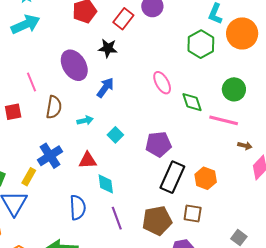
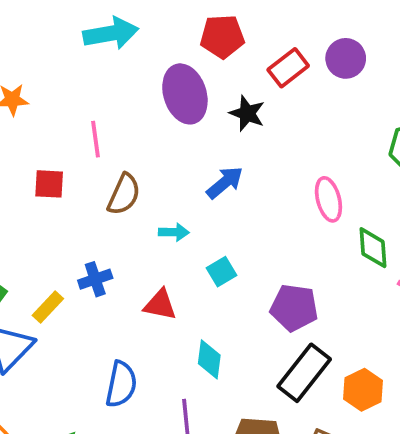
purple ellipse: (74, 65) -> (185, 94), moved
blue cross: (50, 156) -> (95, 279), size x0.7
cyan diamond: (106, 184) -> (209, 359), moved

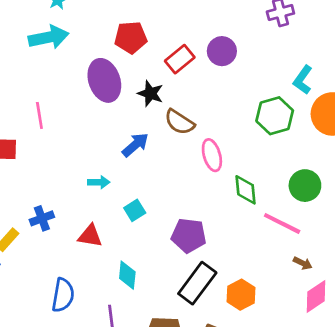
brown semicircle: (124, 194) -> (179, 122), moved, turned 100

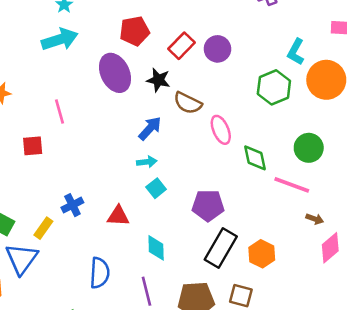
purple circle: (222, 51) -> (217, 49), moved
cyan arrow: (99, 182) -> (147, 162), moved

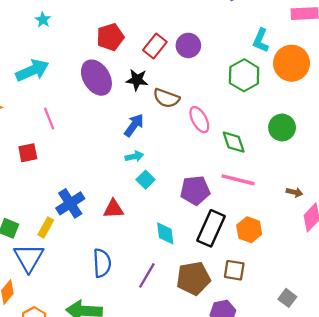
cyan arrow: (60, 39) -> (32, 70), moved
pink line: (292, 185) -> (238, 180), moved
blue cross: (72, 205) -> (70, 203), size x1.4
cyan diamond: (156, 248) -> (165, 233), moved
purple line: (146, 291) -> (147, 275), turned 50

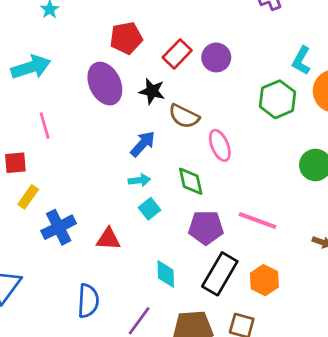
green diamond: (234, 142) -> (191, 181), moved
yellow rectangle: (46, 227) -> (28, 197), moved

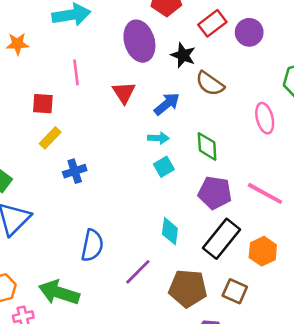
pink ellipse: (220, 145) -> (265, 118), moved
blue cross: (59, 227) -> (75, 171), size x0.7
red triangle: (108, 239) -> (124, 93), moved, turned 45

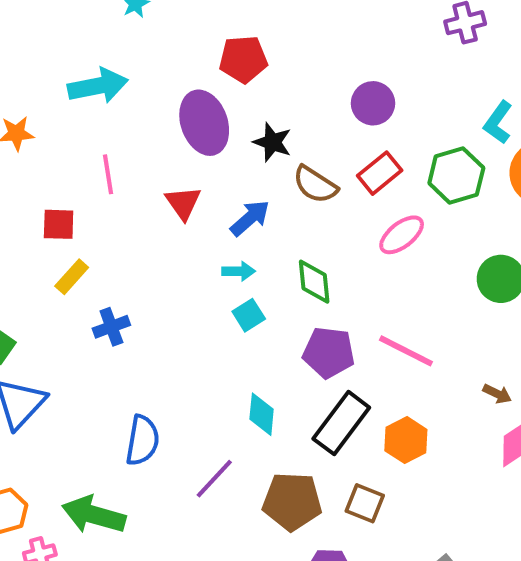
red rectangle: (212, 23) -> (380, 173), moved
pink ellipse: (265, 118) -> (402, 235), turned 68

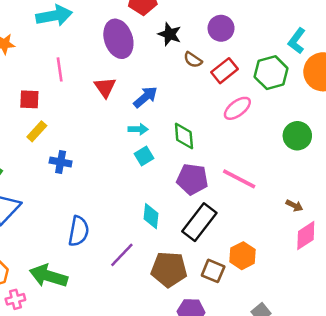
black star: (272, 142) -> (170, 34), moved
brown semicircle: (315, 185) -> (193, 60), moved, size x0.7
blue cross: (111, 327) -> (61, 162), turned 30
orange hexagon: (406, 440) -> (242, 256), moved

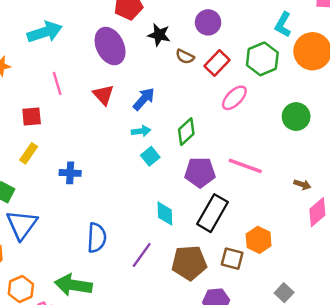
yellow rectangle: (37, 131) -> (29, 153), moved
green diamond: (184, 136) -> (186, 132), turned 60

